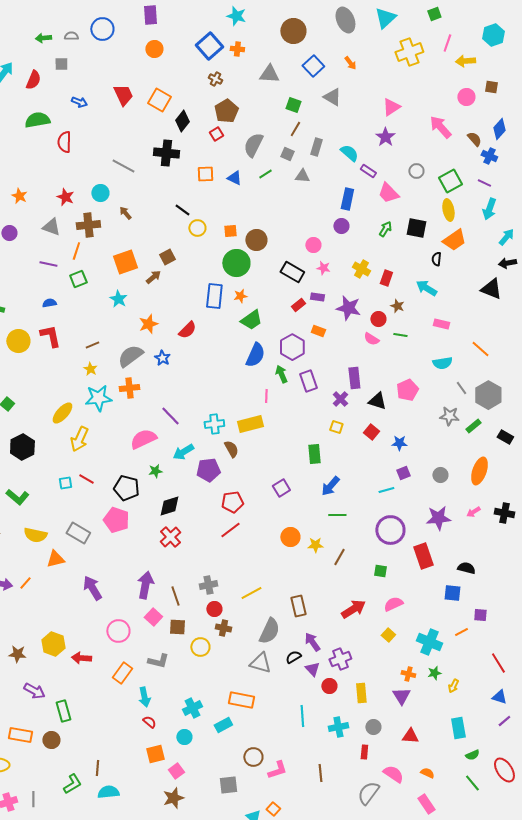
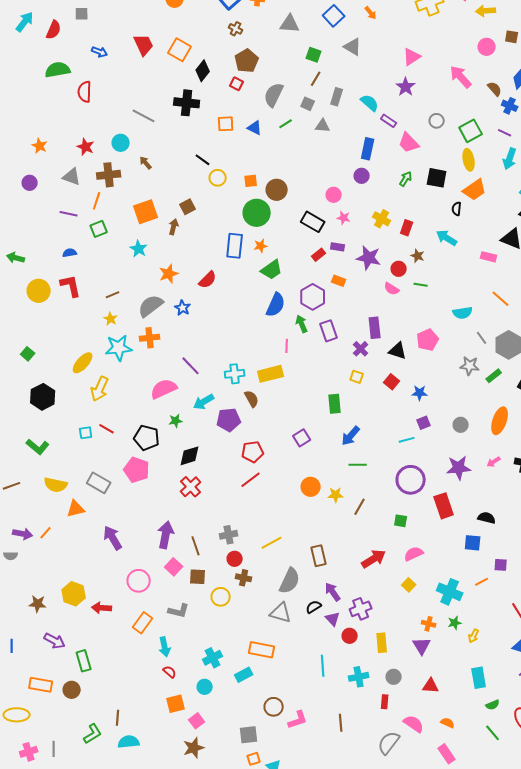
red square: (216, 134) -> (237, 84), turned -32
brown arrow: (153, 277) -> (174, 227), turned -35
pink rectangle: (441, 324) -> (489, 257), moved
orange square: (273, 809) -> (254, 759), moved, turned 32

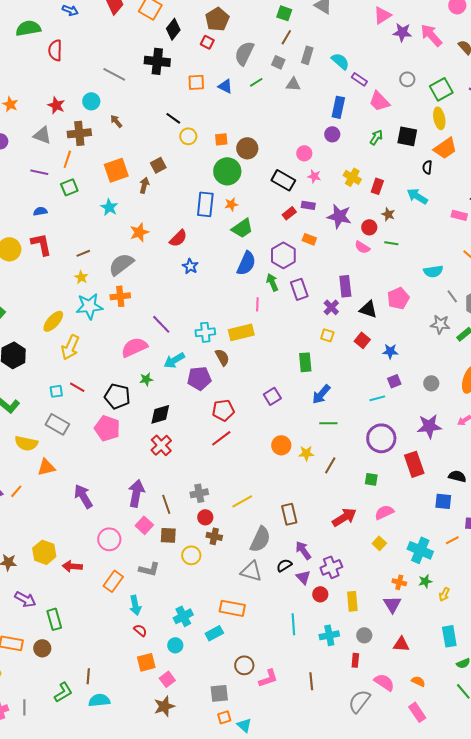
purple star: (406, 87) -> (402, 32), moved, turned -30
blue star: (183, 308) -> (190, 266), moved
gray rectangle: (99, 483) -> (57, 424), moved

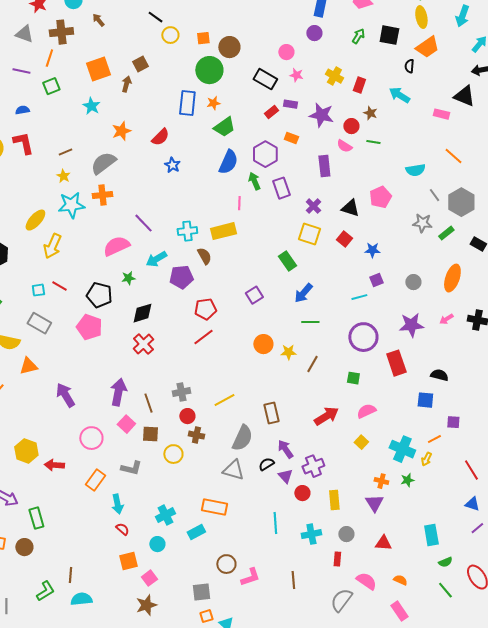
purple rectangle: (345, 286) -> (324, 166), moved
yellow square: (327, 335) -> (309, 234), size x1.6
green rectangle: (305, 362) -> (287, 261), turned -30
yellow arrow: (444, 594) -> (426, 459), moved

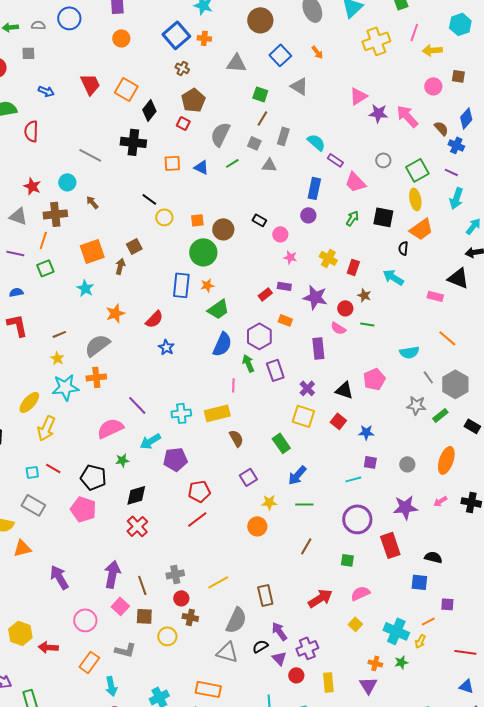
black rectangle: (265, 79) -> (259, 220), moved, size x0.6
brown semicircle: (204, 256) -> (236, 438), moved
purple square: (376, 280) -> (370, 462), turned 32
yellow star: (288, 352) -> (269, 502), moved
red line: (471, 470) -> (465, 652), turned -50

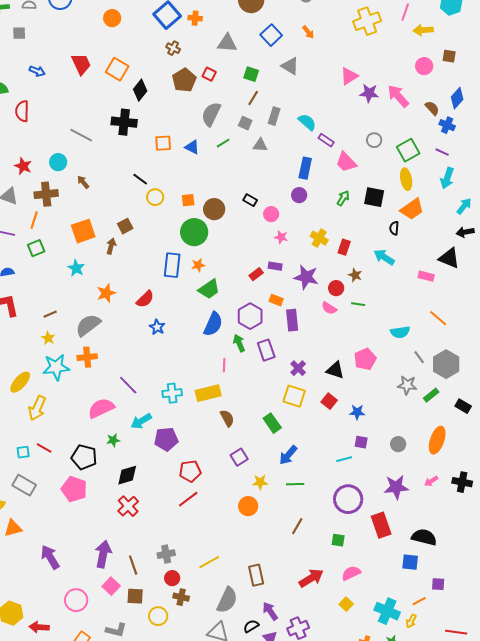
red square: (183, 123) -> (209, 74), moved
purple rectangle: (318, 348) -> (292, 320), moved
black semicircle: (433, 557) -> (424, 537), size x1.4

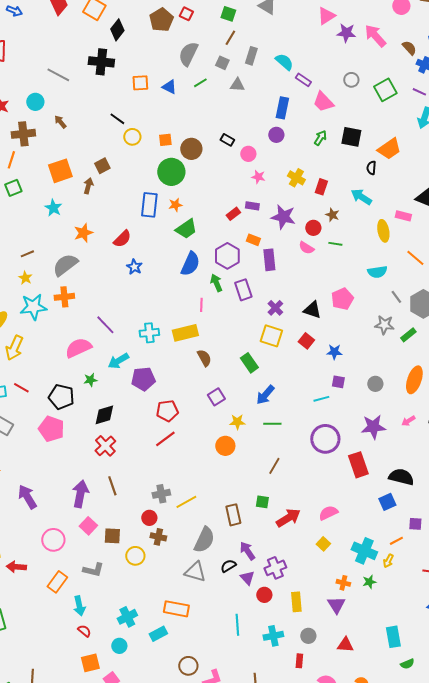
yellow ellipse: (406, 179) -> (383, 231), moved
green square: (338, 540) -> (262, 502), moved
gray cross: (166, 554) -> (161, 494), moved
blue square: (410, 562) -> (387, 502), turned -30
brown line: (133, 565) -> (112, 486), moved

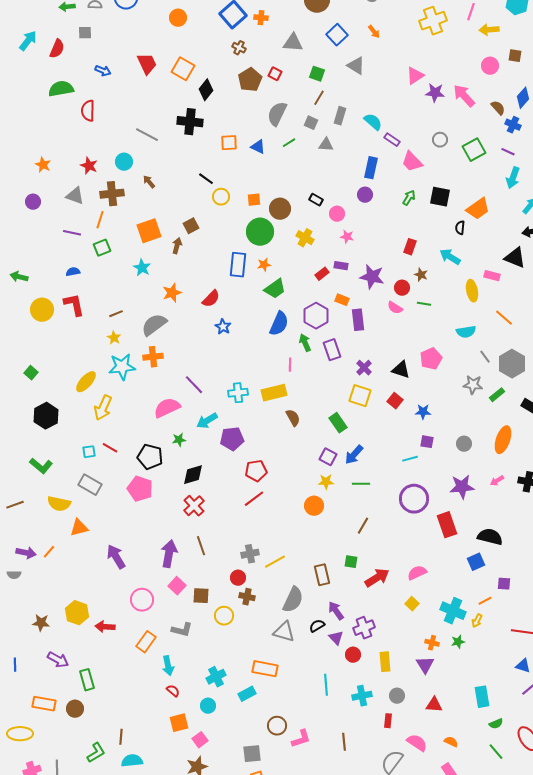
yellow cross: (296, 178) -> (305, 238), moved
purple square: (216, 397) -> (328, 457), moved, turned -30

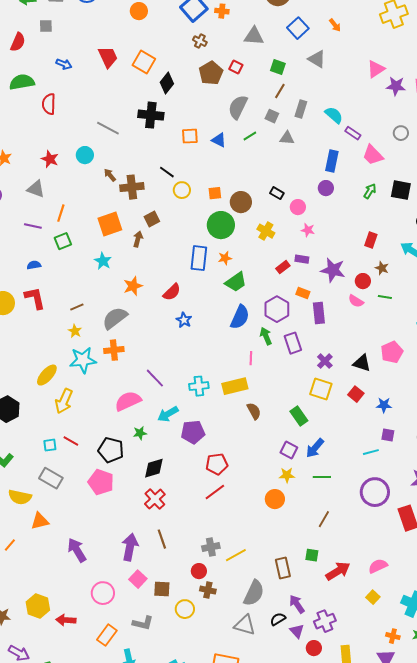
brown cross: (112, 194) -> (132, 187), moved

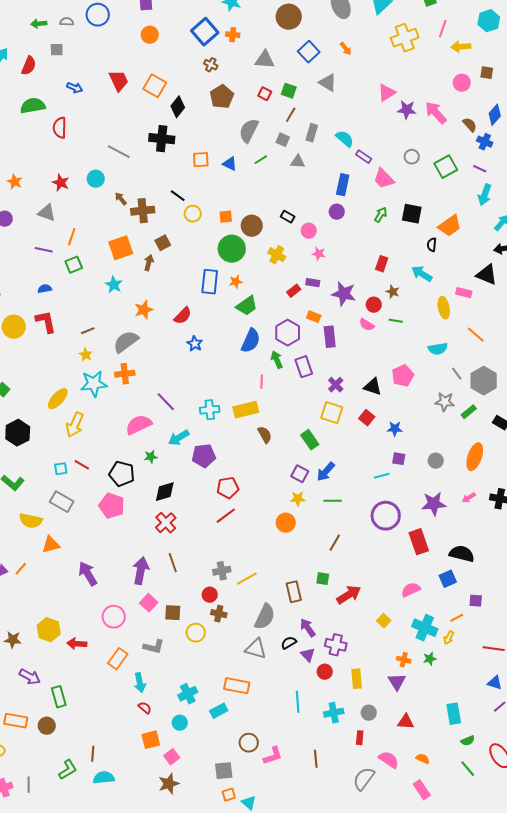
red square: (236, 67) -> (265, 94), moved
pink semicircle: (378, 566) -> (411, 590), moved
purple cross: (325, 621) -> (336, 645), turned 35

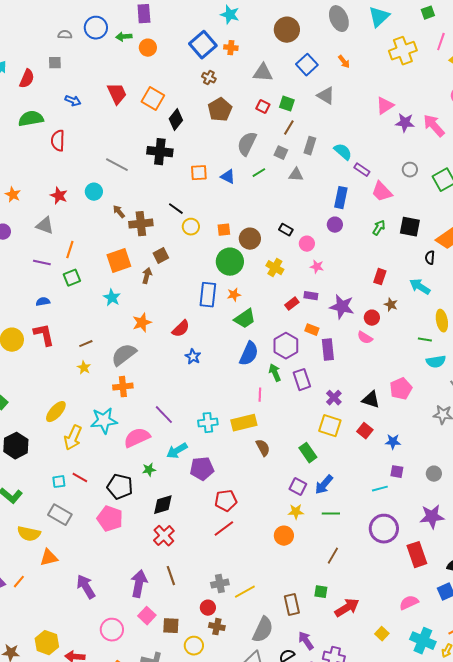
green arrow: (39, 24) -> (124, 37), moved
green line: (396, 321) -> (425, 340), moved
cyan star: (94, 384) -> (104, 421), moved

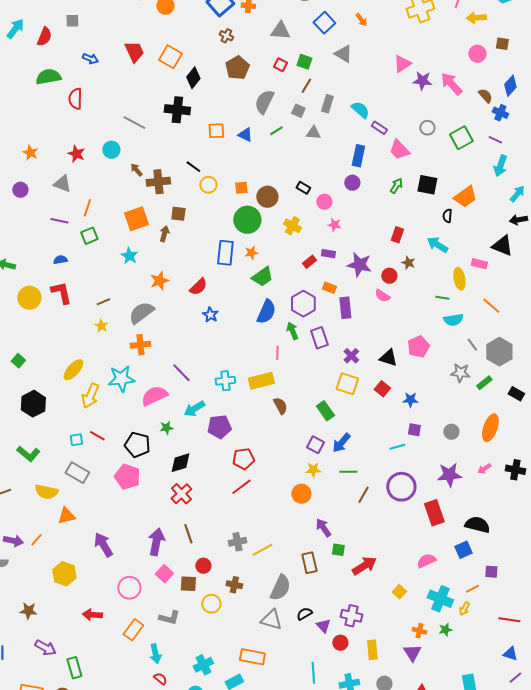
brown square: (161, 256) -> (178, 214), turned 35
brown line: (333, 556) -> (363, 495), moved
red circle: (208, 608) -> (203, 566), moved
purple arrow: (306, 641) -> (323, 528), moved
yellow hexagon: (47, 643) -> (64, 574), moved

